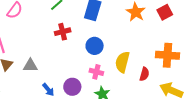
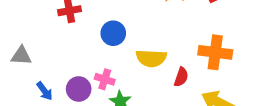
yellow semicircle: (122, 62) -> (151, 58), turned -105
pink cross: (96, 72) -> (105, 79), moved

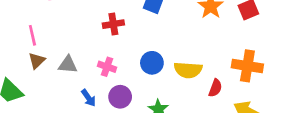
blue circle: (113, 33) -> (152, 63), moved
pink cross: (105, 79) -> (107, 67), moved

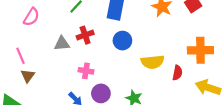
blue circle: (152, 63) -> (122, 41), moved
gray triangle: (68, 65) -> (62, 44), moved

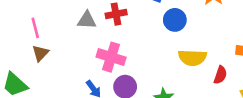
blue circle: (122, 41) -> (175, 20), moved
pink cross: (86, 71) -> (111, 57), size x1.5

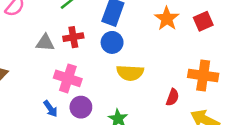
blue circle: (175, 20) -> (112, 42), moved
yellow semicircle: (192, 58) -> (130, 73), moved

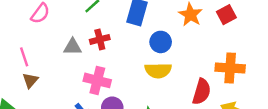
blue circle: (112, 42) -> (161, 42), moved
red semicircle: (173, 97) -> (202, 92), size x1.5

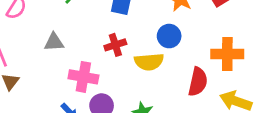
red cross: (100, 39) -> (115, 45), moved
blue circle: (161, 42) -> (169, 36), moved

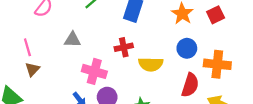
blue circle: (169, 36) -> (187, 48), moved

